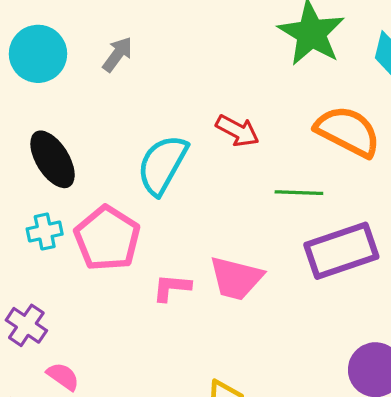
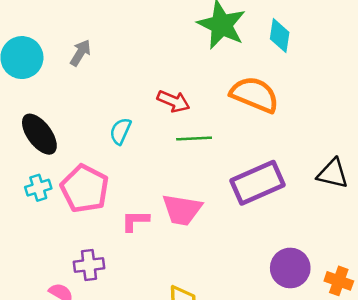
cyan semicircle: (162, 165) -> (120, 131), size x0.6
green line: (299, 193) -> (194, 139), moved
purple cross: (26, 325) -> (89, 265), moved, turned -36

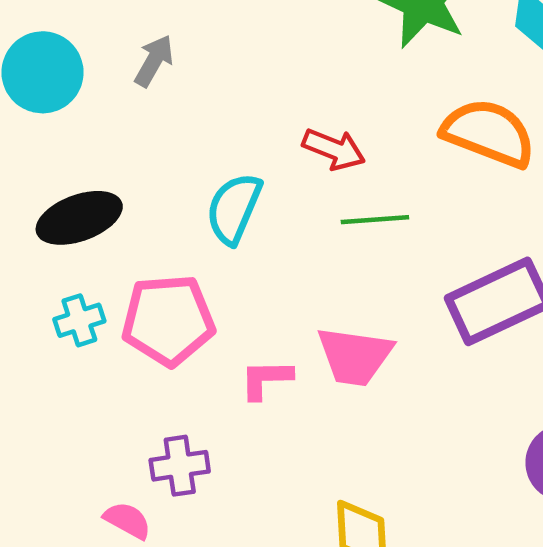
cyan semicircle: (120, 131) -> (234, 209), size x1.4
black ellipse: (39, 134) -> (79, 218), turned -72
pink pentagon: (85, 189) -> (168, 320), turned -30

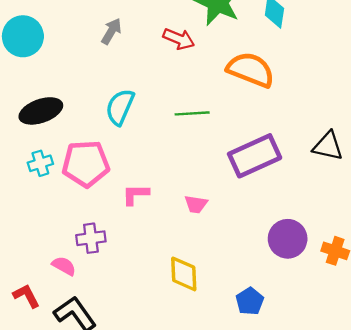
gray arrow: (154, 61) -> (111, 31), moved
red arrow: (334, 149) -> (179, 39), moved
pink trapezoid: (355, 356) -> (196, 204), moved, size x0.6

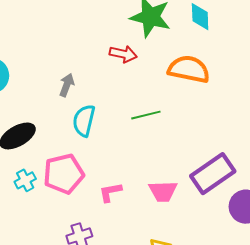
gray arrow: (111, 31) -> (67, 85), moved
purple rectangle: (255, 156) -> (213, 174), moved
pink trapezoid: (196, 204) -> (163, 191), size x1.4

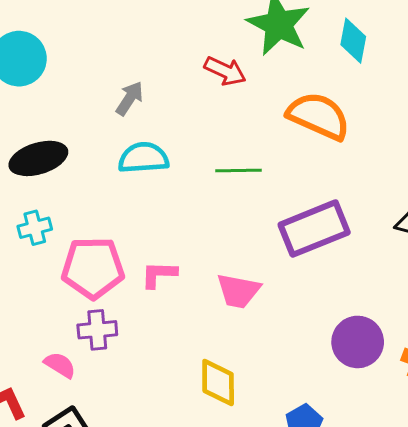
cyan semicircle: (84, 121) -> (143, 158), turned 60
pink pentagon: (64, 174) -> (93, 268), moved
purple rectangle: (213, 174) -> (314, 229), moved

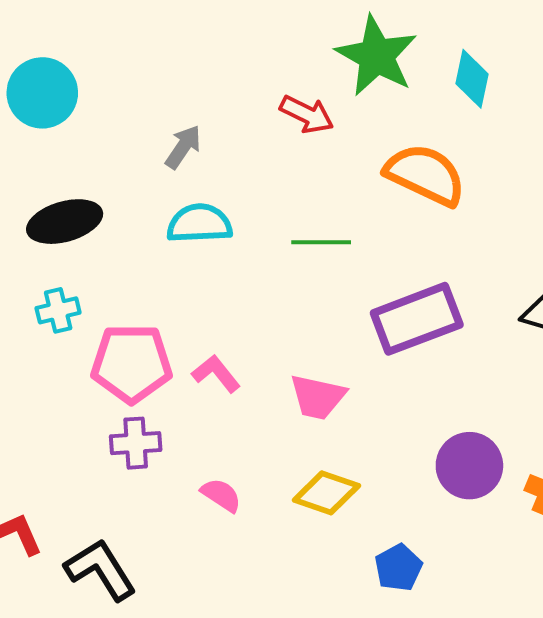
pink L-shape: (159, 274) -> (216, 374), turned 48
pink semicircle: (60, 365) -> (221, 495), moved
yellow diamond: (218, 383) -> (326, 493), moved, turned -72

